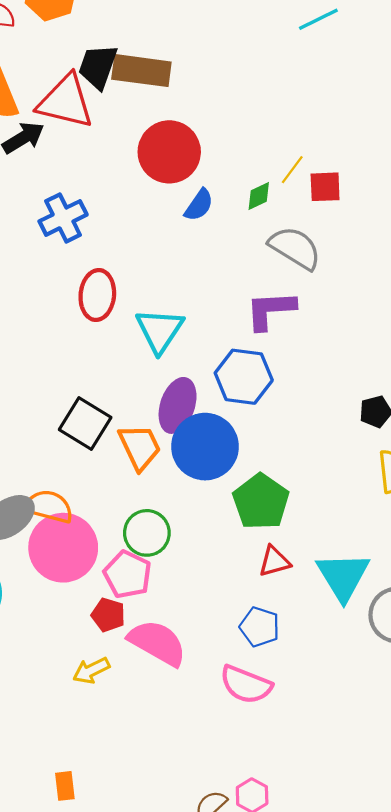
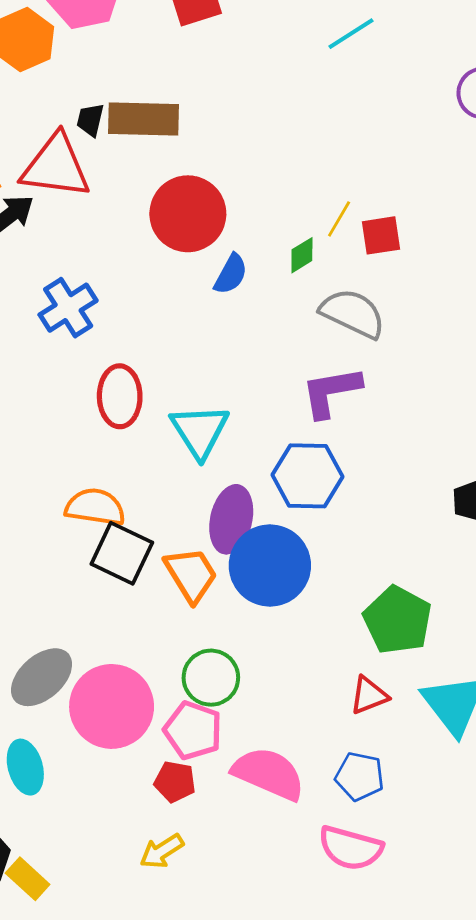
black trapezoid: (98, 66) -> (90, 120), size x0.6
green pentagon: (261, 502) -> (397, 620), moved
orange semicircle: (49, 506) -> (95, 507), moved
pink semicircle: (157, 643) -> (269, 774), moved

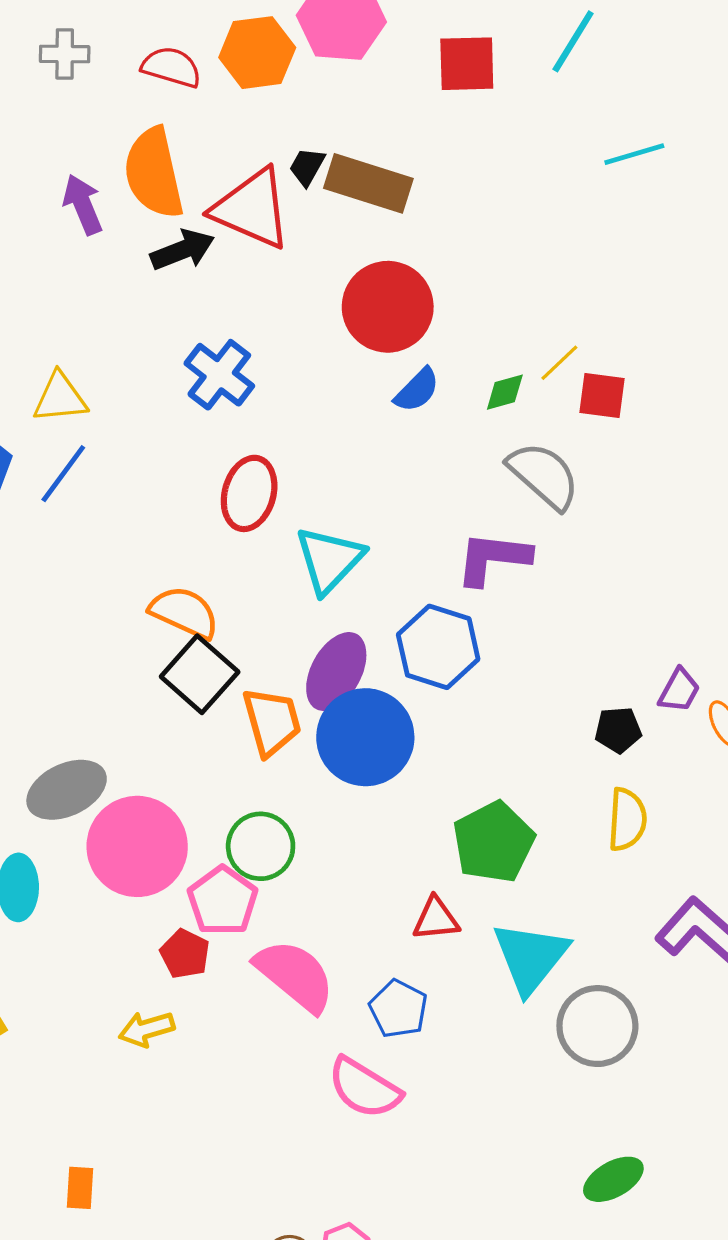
blue cross: (68, 308) -> (219, 375), turned -36

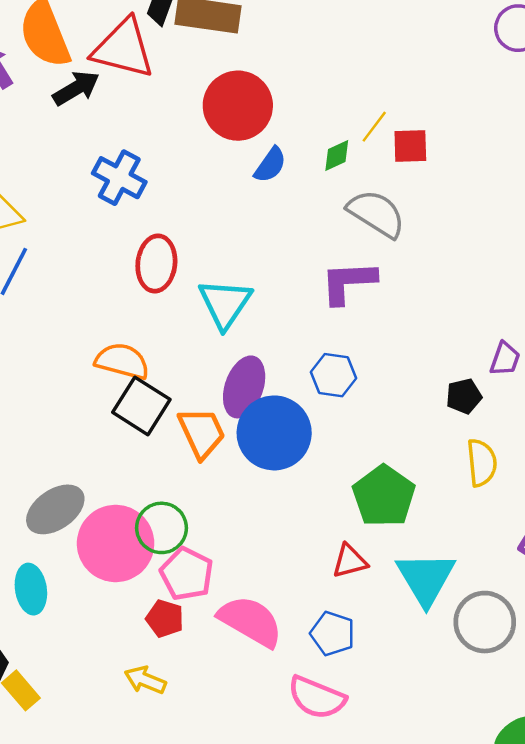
blue hexagon: (438, 647) -> (333, 375), moved, size x0.7
green circle: (261, 846) -> (161, 528), moved
yellow arrow: (147, 1029) -> (145, 680), turned 48

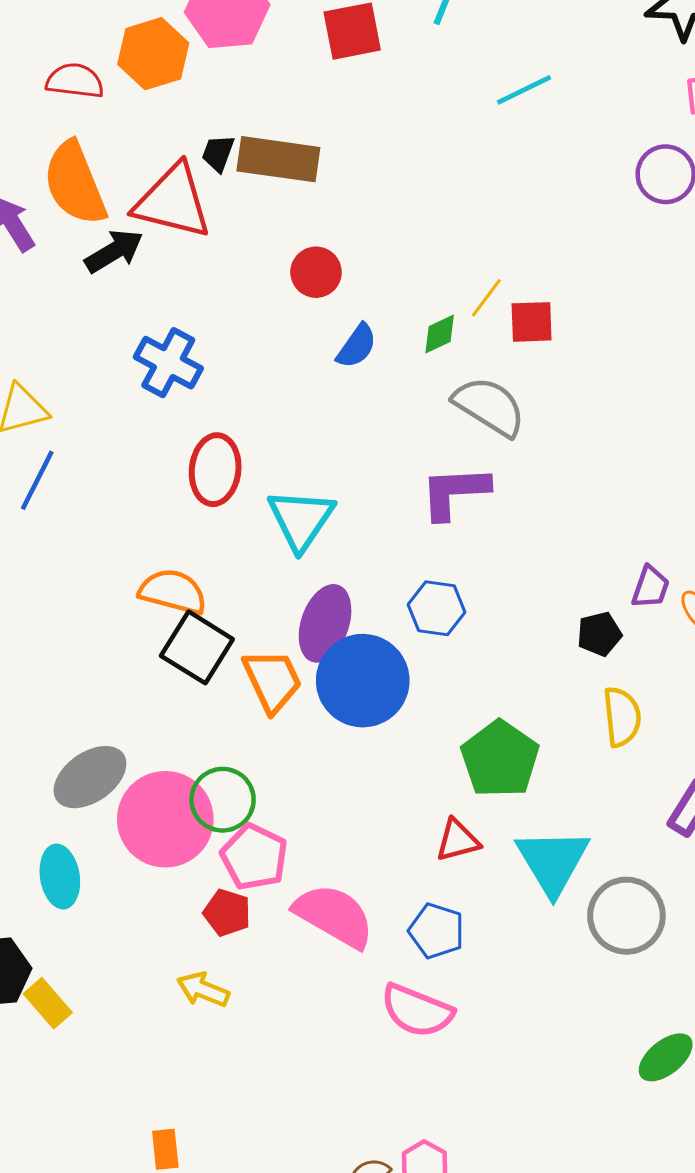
red circle: (238, 106) -> (316, 272), size x0.6

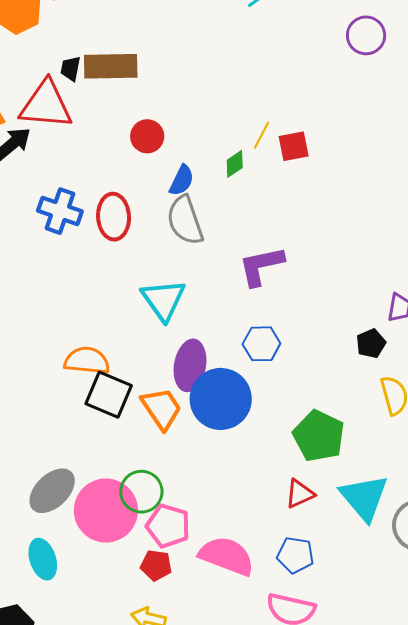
gray semicircle: (489, 406) -> (185, 220), moved, turned -132
red ellipse: (215, 470) -> (114, 217), moved

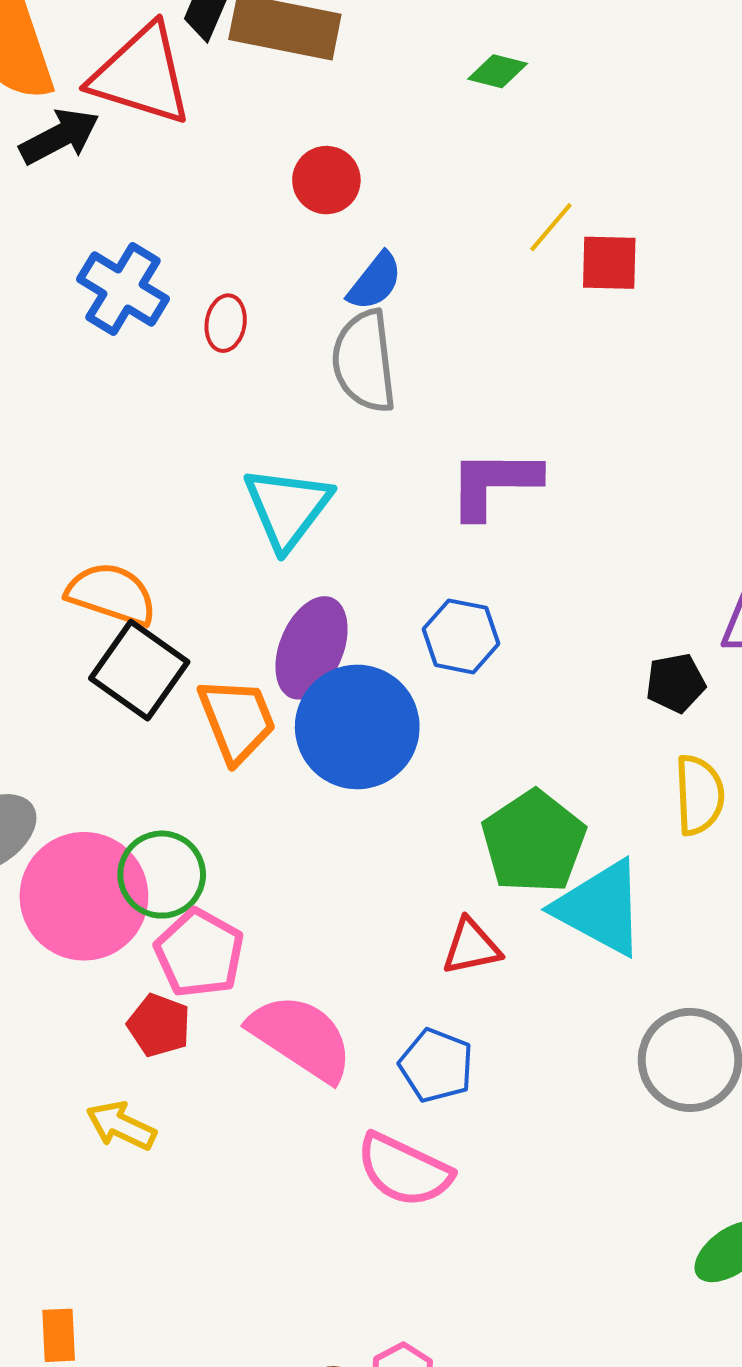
green diamond: (235, 164) -> (498, 71), moved, turned 36
red ellipse: (114, 217) -> (226, 323), size x0.6
cyan triangle: (364, 498) -> (600, 908), moved, turned -34

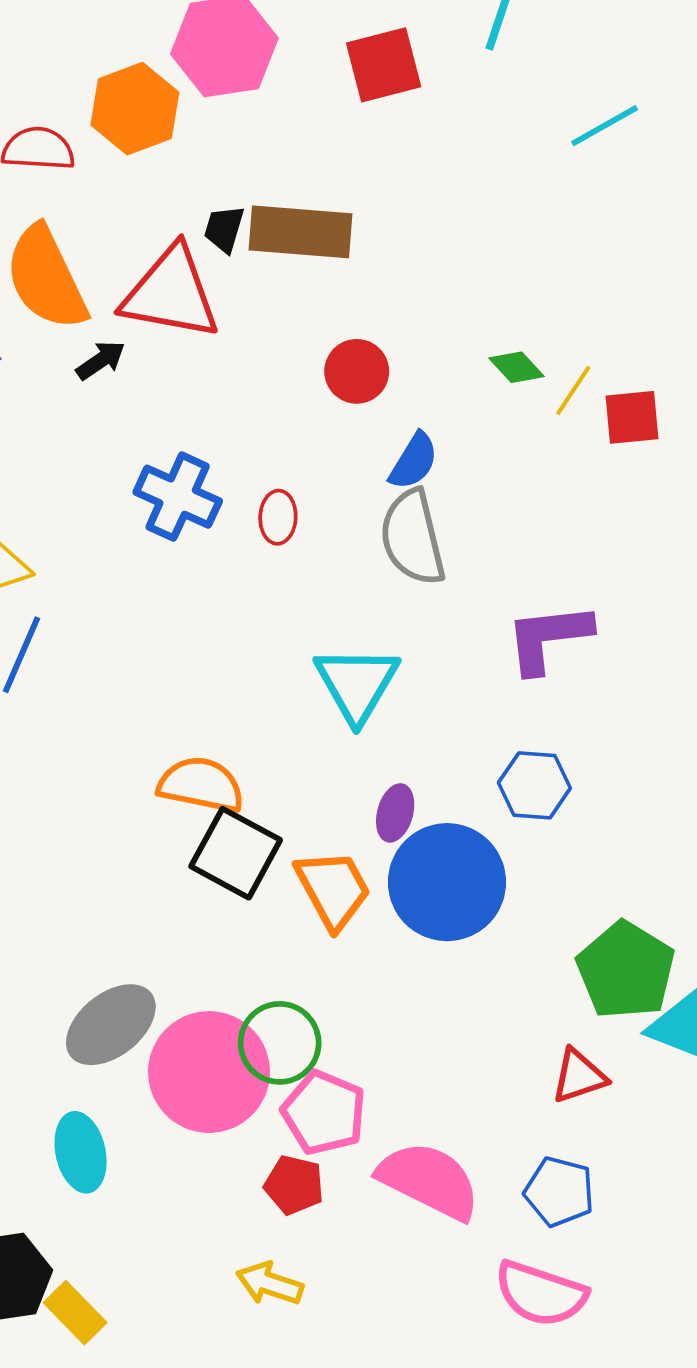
green diamond: (498, 71) -> (517, 367), moved, turned 40
black arrow: (59, 137) -> (101, 360), size x0.7
purple ellipse: (312, 648) -> (395, 813), size x0.6

